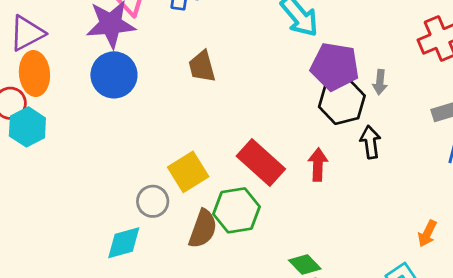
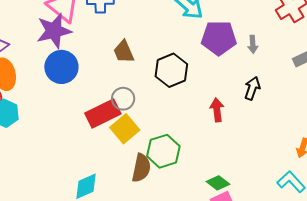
black hexagon: (342, 101) -> (171, 70), moved
black arrow: (370, 142) -> (252, 88), turned 35
red rectangle: (261, 163) -> (103, 113), moved, turned -60
gray circle: (153, 201) -> (123, 99), moved

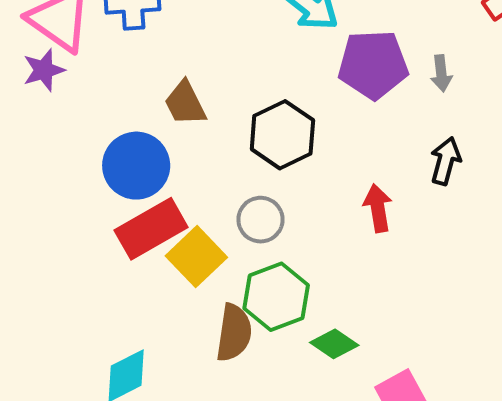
purple star: (54, 31) -> (44, 70), size x0.6
blue circle: (61, 67) -> (136, 166), moved
gray circle: (123, 99) -> (261, 220), moved
green diamond: (218, 183) -> (334, 344), moved

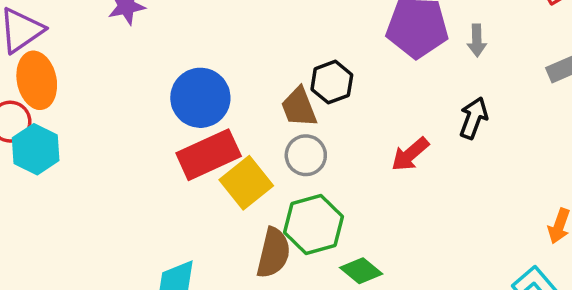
brown trapezoid: (185, 103) -> (299, 107), moved
black hexagon: (282, 135) -> (332, 82), size x0.7
red arrow: (378, 208) -> (410, 154), turned -126

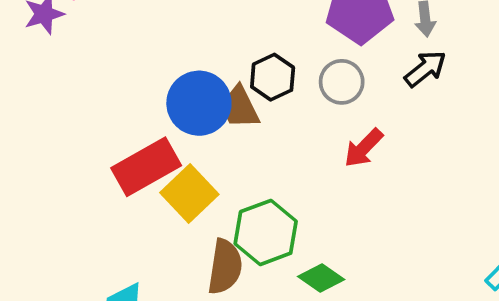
blue circle: (200, 98) -> (199, 103), moved
black arrow: (474, 118) -> (425, 69), moved, turned 36
gray circle: (306, 155) -> (342, 82), moved

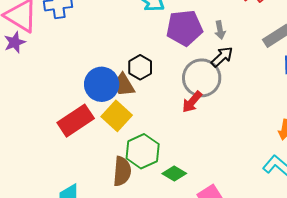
gray circle: (342, 82) -> (202, 78), moved, size x1.6
yellow square: (189, 194) -> (117, 116), moved

